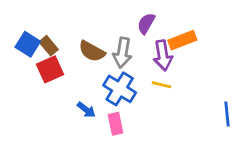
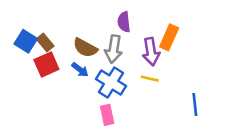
purple semicircle: (146, 23) -> (124, 22), moved, turned -36
orange rectangle: (182, 40) -> (169, 37), turned -45
blue arrow: (86, 110) -> (80, 70), moved
blue line: (227, 114) -> (195, 105), moved

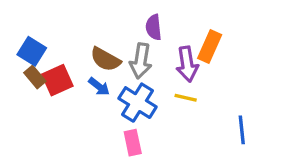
brown rectangle: (45, 43) -> (35, 77), moved

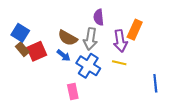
pink rectangle: (133, 143) -> (73, 92), moved

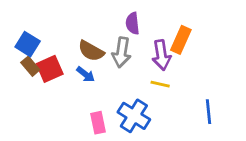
blue cross: (88, 66) -> (134, 116), moved

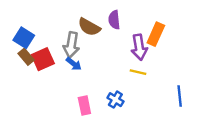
brown semicircle: (91, 51) -> (89, 27), moved
gray arrow: (121, 52) -> (71, 45), moved
blue cross: (134, 116) -> (115, 100), size x0.6

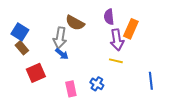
purple semicircle: (114, 20) -> (109, 17), moved
red square: (43, 59) -> (36, 73), moved

